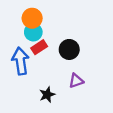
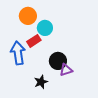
cyan circle: (33, 32) -> (45, 28), moved
black circle: (69, 49) -> (58, 61), moved

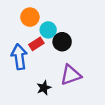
black circle: (58, 61) -> (62, 42), moved
purple triangle: (66, 70) -> (71, 75), size x1.5

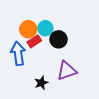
orange circle: (30, 17) -> (28, 29), moved

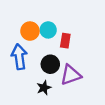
black circle: (59, 39) -> (50, 64), moved
red rectangle: (34, 41) -> (65, 41), moved, turned -48

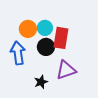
red rectangle: (65, 41) -> (61, 38), size x1.5
black circle: (50, 64) -> (46, 47), moved

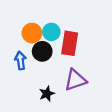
black circle: (46, 47) -> (42, 51), moved
blue arrow: (18, 53) -> (20, 61), size x0.7

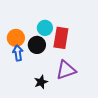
orange circle: (32, 33) -> (16, 38), moved

